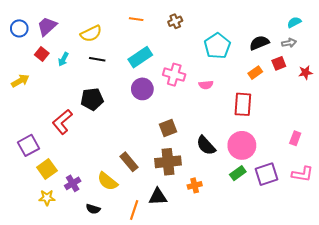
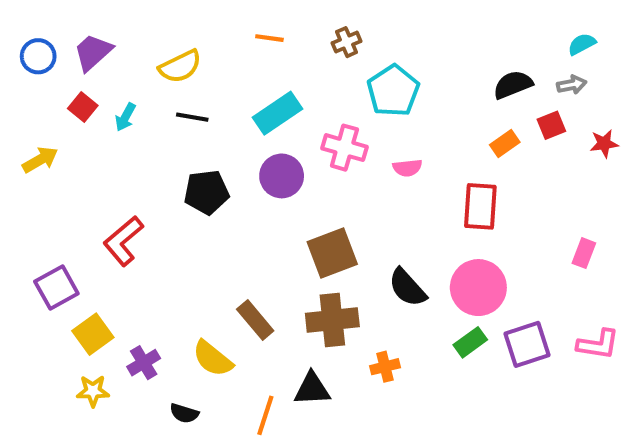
cyan pentagon: (217, 46) -> (393, 91), moved
black pentagon: (92, 99) -> (207, 192), moved
brown square: (168, 128) -> (332, 253), size x1.4
pink rectangle: (295, 138) -> (584, 253), moved

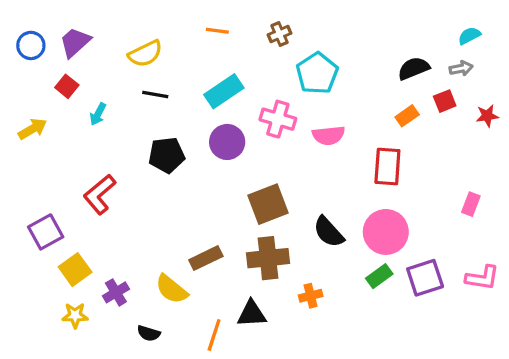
cyan arrow: (125, 117) -> (98, 114), moved
pink semicircle: (407, 168) -> (329, 135), size x1.4
brown rectangle: (255, 320) -> (206, 258), turned -76

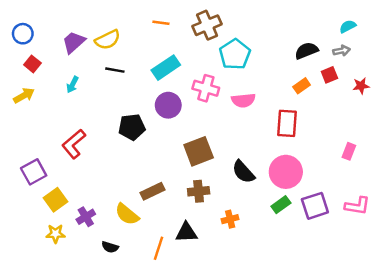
brown cross: (279, 34) -> (207, 25), size x1.6
purple trapezoid: (75, 42) -> (74, 42), moved
red square: (67, 86) -> (32, 64), moved
black pentagon: (167, 155) -> (132, 127), moved
brown cross: (268, 258) -> (199, 191), size x0.7

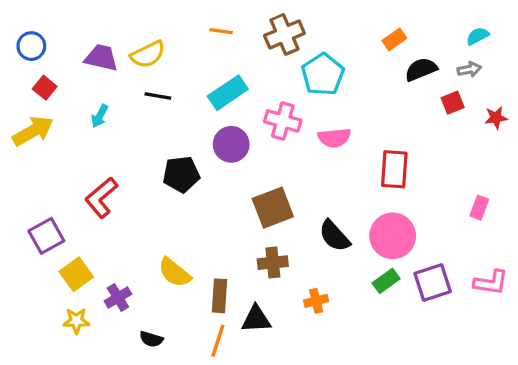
purple trapezoid: (74, 42) -> (101, 58), turned 55
orange rectangle: (302, 86) -> (394, 39), moved
yellow arrow: (24, 95) -> (33, 131), size x1.4
brown rectangle: (152, 191) -> (220, 296), moved, turned -60
yellow semicircle: (127, 214) -> (175, 273), moved

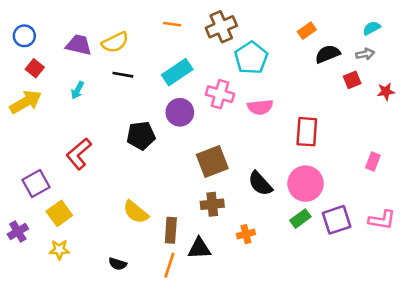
purple cross: (118, 297) -> (18, 231), moved

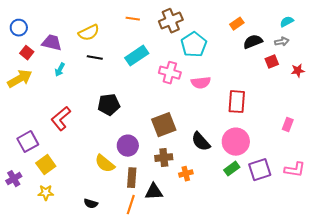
purple trapezoid: (79, 45) -> (52, 43), moved
purple circle: (180, 112) -> (128, 146), moved
orange cross: (246, 234) -> (186, 174), moved

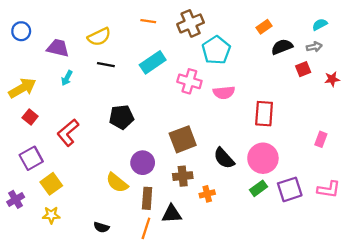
red square: (27, 53) -> (30, 117), moved

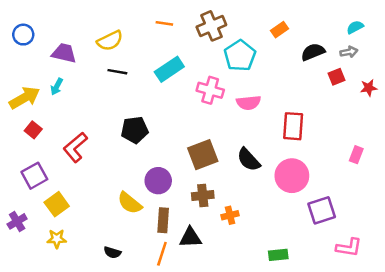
orange rectangle: (264, 27) -> (279, 30), moved
cyan arrow: (67, 78) -> (57, 87), moved
black semicircle: (224, 158) -> (249, 160), moved
green rectangle: (258, 188) -> (278, 255), moved, turned 30
pink L-shape: (329, 189) -> (349, 247), moved

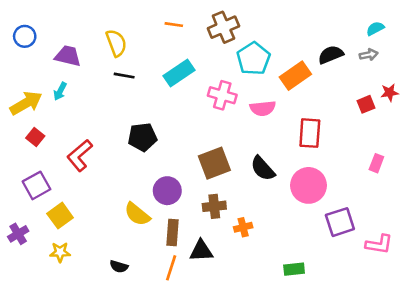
orange rectangle: (279, 30) -> (295, 76), moved, size x1.6
yellow semicircle: (110, 41) -> (116, 43), turned -85
red square: (336, 77) -> (366, 104), moved
pink L-shape: (349, 247) -> (379, 244), moved

